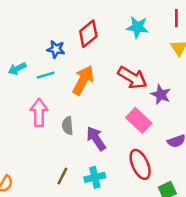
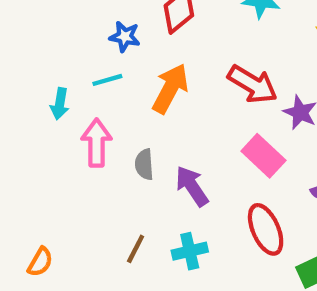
cyan arrow: (17, 69) -> (60, 104), moved, turned -54

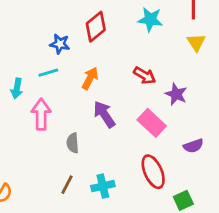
red arrow: (253, 84) -> (145, 75), size x0.7
orange arrow: (170, 89) -> (90, 78), size x0.7
gray semicircle: (144, 164) -> (73, 143), moved
purple arrow: (192, 186) -> (104, 114), moved

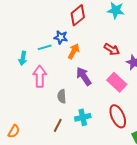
blue star: (60, 44) -> (61, 37), moved
cyan cross: (103, 186) -> (83, 117), moved

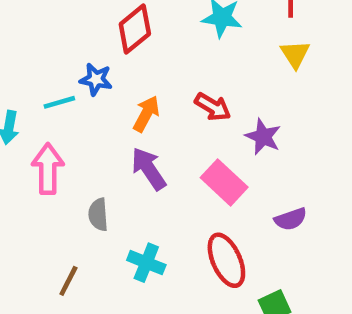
orange arrow: (74, 51) -> (146, 114), moved
cyan cross: (83, 117) -> (146, 263), turned 35
brown line: (58, 125) -> (68, 281), moved

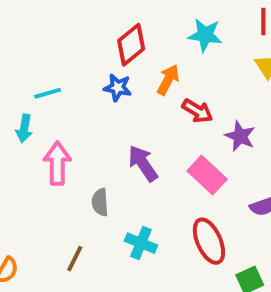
blue star: (96, 79) -> (118, 88), moved
cyan line: (59, 102) -> (48, 93), moved
orange arrow: (146, 114) -> (168, 80), moved

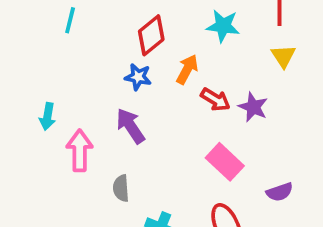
cyan line: (48, 93) -> (70, 20), moved, turned -60
purple star: (240, 136) -> (253, 107), moved
purple arrow: (143, 163) -> (130, 126), moved

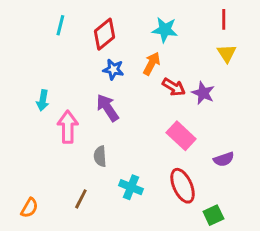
cyan star: (223, 26) -> (165, 30), moved
red diamond: (151, 35) -> (105, 34), moved

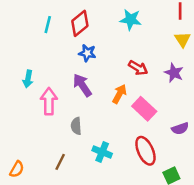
cyan line: (60, 25) -> (48, 25), moved
orange arrow: (152, 64) -> (119, 94), moved
purple star: (203, 93) -> (174, 73), moved

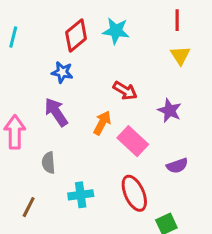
red diamond: (80, 23) -> (76, 35), moved
purple star: (174, 73) -> (170, 111), moved
cyan cross: (102, 152) -> (81, 195), turned -30

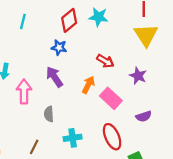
yellow triangle: (180, 55) -> (146, 35), size x1.6

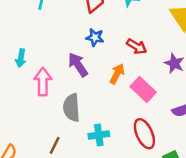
blue star: (59, 47) -> (95, 37), moved
gray semicircle: (49, 114) -> (71, 108), size x1.5

